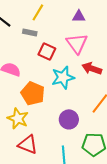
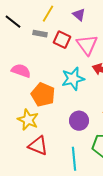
purple triangle: (79, 16) -> (79, 15), moved, turned 40
red square: (47, 51) -> (62, 40), moved

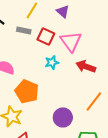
cyan star: (73, 79) -> (52, 62), moved, size x0.6

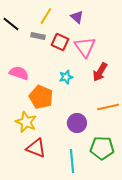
cyan star: (52, 62) -> (66, 77), moved
red arrow: (86, 66) -> (100, 72), turned -78
orange line: (94, 101) -> (108, 107), turned 40

